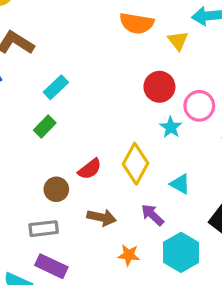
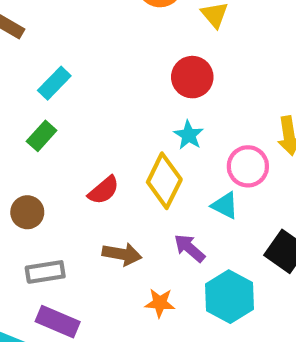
pink circle: (199, 106) -> (248, 166), moved
cyan star: (171, 127) -> (189, 135), moved
brown circle: (56, 189) -> (27, 212), moved

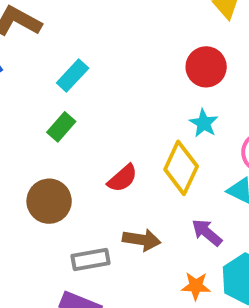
brown circle: (27, 212) -> (49, 201), size x1.4
gray rectangle: (45, 272) -> (91, 259), moved
orange star: (160, 303) -> (196, 286), moved

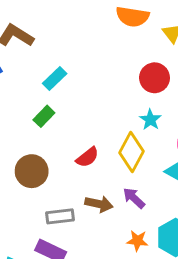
purple arrow: (207, 233) -> (134, 198), moved

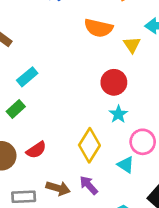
cyan star: (150, 120) -> (118, 114), moved
red semicircle: (87, 157) -> (36, 150), moved

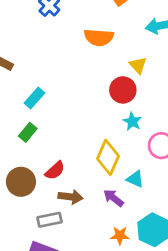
yellow triangle: (132, 45) -> (138, 65), moved
cyan triangle: (126, 165) -> (135, 179), moved
brown arrow: (58, 188) -> (70, 197), moved

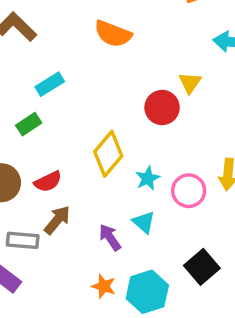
orange semicircle: (99, 37) -> (113, 34), moved
cyan star: (132, 121) -> (148, 178), moved
yellow diamond: (108, 157) -> (108, 154), moved
brown arrow: (70, 197) -> (57, 220), turned -75

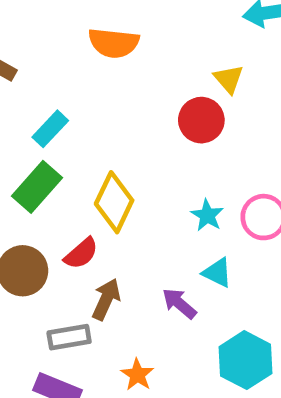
green rectangle: (29, 124) -> (37, 187), size x1.5
yellow diamond: (108, 154) -> (114, 202), moved
orange star: (104, 286) -> (137, 375), moved, turned 30

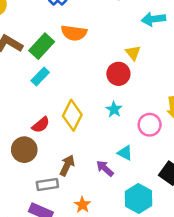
green rectangle: (37, 187) -> (42, 46), moved
cyan star: (207, 215) -> (114, 109), moved
red semicircle: (81, 253) -> (41, 125), moved

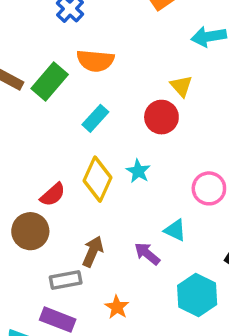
cyan rectangle: (40, 77) -> (95, 118), moved
cyan star: (114, 109) -> (138, 171), moved

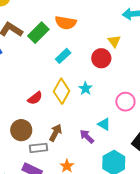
brown circle: (30, 231) -> (21, 130), moved

